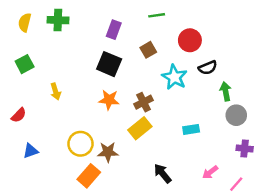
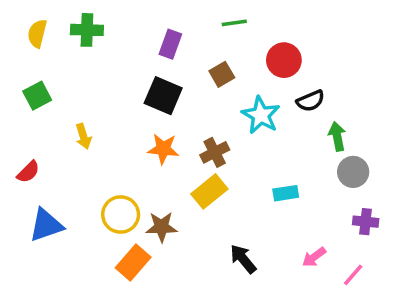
blue triangle: (31, 151) -> (46, 225), size x1.5

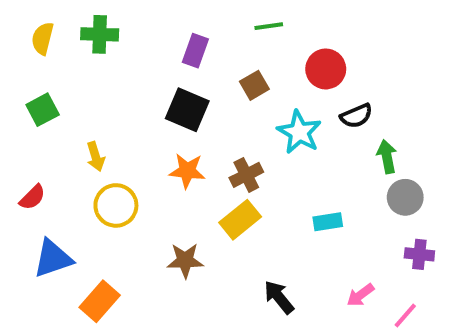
yellow circle: (121, 215) -> (116, 205), moved
orange rectangle: (133, 262) -> (100, 301), moved

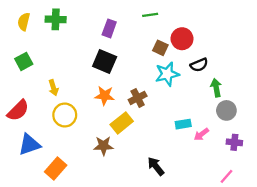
brown square: (254, 85) -> (160, 48), moved, turned -35
cyan star: (299, 132) -> (167, 74), turned 30
red semicircle: (32, 197) -> (18, 110), size x1.5
yellow rectangle: (240, 220) -> (122, 123), moved
pink arrow: (360, 295) -> (201, 134), moved

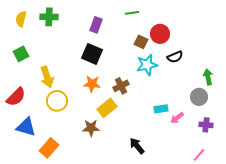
yellow arrow: (53, 88) -> (47, 77), size x1.5
green arrow: (216, 88) -> (208, 77), moved
blue triangle: (29, 145) -> (26, 127), turned 35

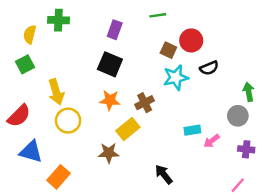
yellow semicircle: (21, 19) -> (30, 34), moved

